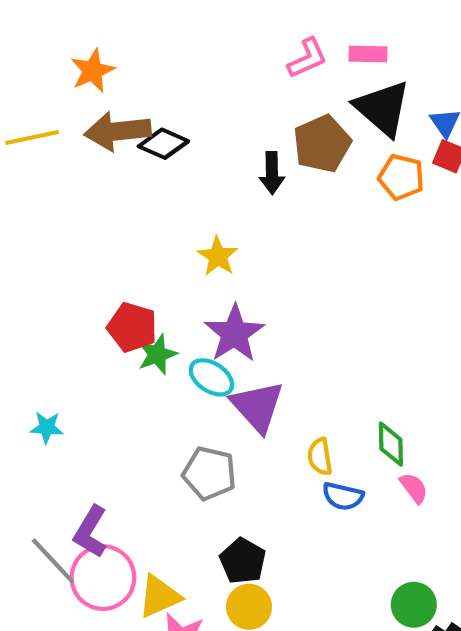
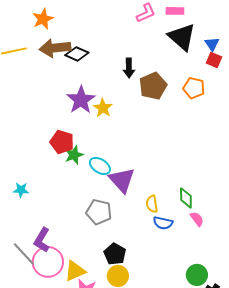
brown pentagon: (322, 144) -> (153, 86), moved
orange pentagon: (401, 177) -> (194, 88), moved
purple star: (234, 334) -> (81, 100), moved

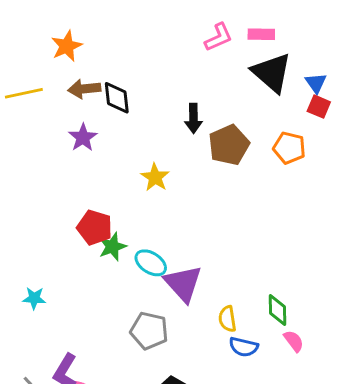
brown arrow: (55, 48) -> (84, 89), size x0.7
black diamond: (77, 54) -> (117, 98), turned 60
purple star: (81, 100) -> (83, 138), moved, size x0.7

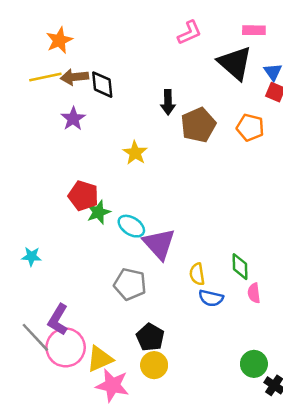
pink rectangle: (261, 34) -> (254, 30), moved
yellow line: (24, 93) -> (45, 77), moved
pink semicircle: (294, 341) -> (254, 293), turned -150

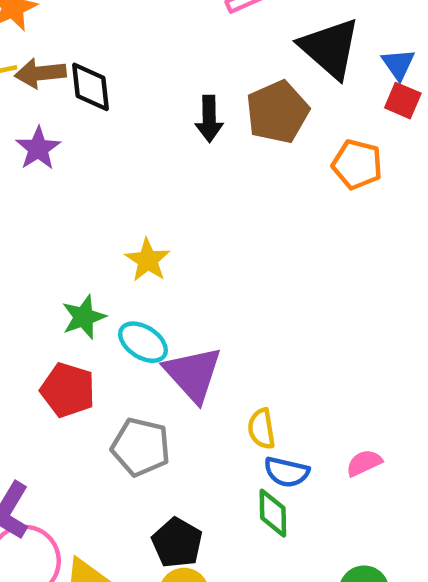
brown pentagon: (198, 125) -> (277, 112), moved
yellow star: (135, 153) -> (148, 260), moved
red pentagon: (83, 196) -> (68, 390), moved
green diamond: (240, 267) -> (273, 513), moved
pink semicircle: (254, 293) -> (364, 463), turned 72

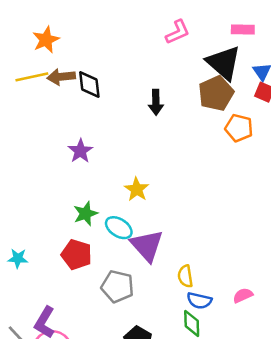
brown pentagon: (277, 112) -> (216, 93), moved
purple star: (38, 148) -> (80, 151), moved
yellow star: (148, 260) -> (137, 189), moved

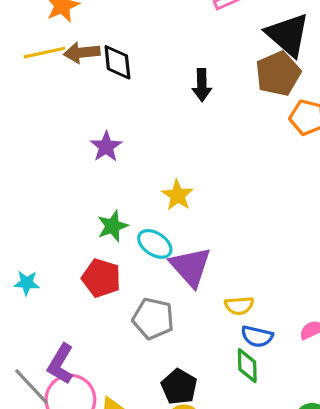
yellow semicircle: (185, 276) -> (239, 306), turned -85

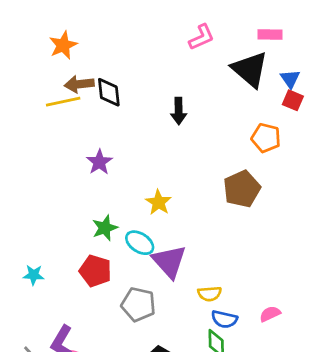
yellow line: (44, 53) -> (63, 102), moved
brown pentagon: (278, 74) -> (242, 189), moved

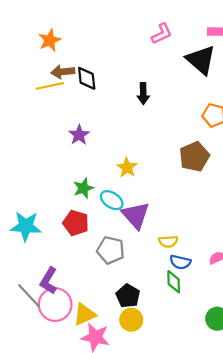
cyan star: (34, 275) -> (26, 226), size x1.8

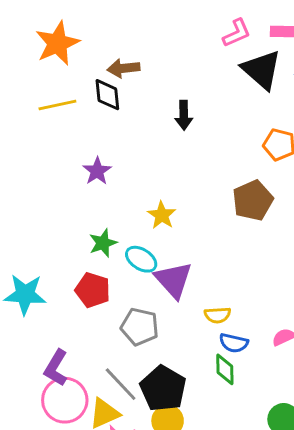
pink L-shape: (162, 34) -> (237, 33), moved
orange star: (50, 40) -> (57, 43), size x1.4
brown arrow: (63, 72) -> (124, 68), moved
gray line: (29, 296) -> (121, 384), moved
black pentagon: (128, 296) -> (163, 388), size x1.4

